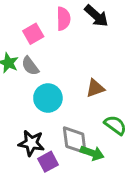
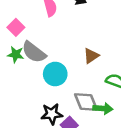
pink square: (33, 34) -> (16, 27), moved
gray semicircle: (30, 66) -> (34, 52), size x1.5

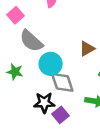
green star: (16, 54) -> (15, 72), moved
gray diamond: (86, 102) -> (62, 82), moved

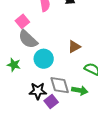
pink square: (16, 15) -> (22, 21), moved
gray diamond: (62, 82) -> (60, 85), moved

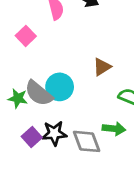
gray semicircle: (28, 39) -> (39, 93), moved
gray diamond: (60, 85) -> (87, 141), moved
purple square: (51, 101) -> (32, 137), moved

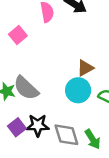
cyan circle: (60, 87) -> (78, 90), moved
green arrow: (114, 129) -> (93, 139), moved, turned 48

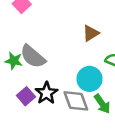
cyan circle: (78, 90) -> (89, 79), moved
black star: (38, 125) -> (46, 93), turned -30

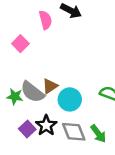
brown triangle: (91, 33) -> (50, 86), moved
cyan circle: (89, 79) -> (70, 99), moved

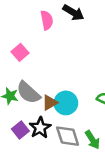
pink square: (20, 44) -> (20, 52), moved
brown triangle: (50, 86) -> (50, 103), moved

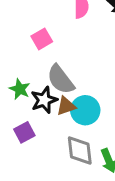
gray semicircle: (28, 93) -> (61, 79), moved
black star: (40, 128) -> (44, 100), moved

